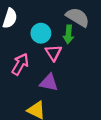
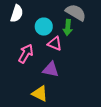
pink triangle: (54, 53) -> (55, 44), turned -35

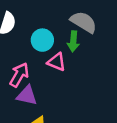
purple triangle: (51, 70) -> (27, 95), moved

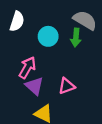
pink triangle: (57, 62) -> (67, 86), moved, turned -42
purple triangle: (27, 95) -> (34, 86), turned 30

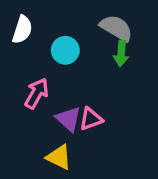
green arrow: (76, 38) -> (121, 53), moved
purple triangle: (34, 86) -> (69, 119), moved

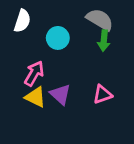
pink triangle: (91, 119) -> (102, 94), moved
yellow triangle: (59, 157) -> (35, 97), moved

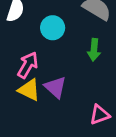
green arrow: (104, 41) -> (94, 50), moved
pink triangle: (102, 94) -> (100, 115), moved

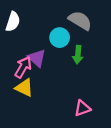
cyan circle: (53, 28) -> (60, 38), moved
purple triangle: (55, 87) -> (37, 58), moved

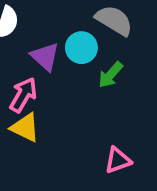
green arrow: (78, 55) -> (110, 75), turned 36
purple triangle: (37, 58) -> (45, 57), moved

